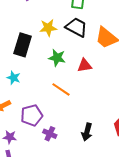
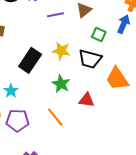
black trapezoid: (76, 27) -> (90, 59), turned 150
purple pentagon: (32, 115) -> (18, 121), moved

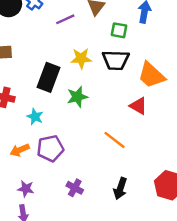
green star: (61, 84) -> (77, 97), moved, turned -30
red triangle: (86, 100) -> (138, 106), moved, turned 35
orange line: (55, 117) -> (114, 140), moved

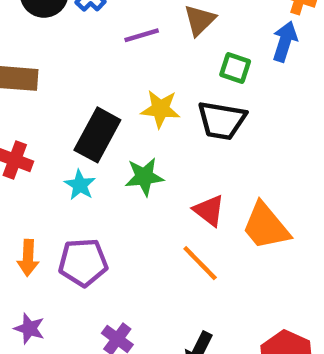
orange trapezoid: (151, 75) -> (266, 226), moved
red triangle: (138, 106) -> (209, 210), moved
cyan star: (35, 117) -> (80, 185), moved
orange arrow: (20, 150) -> (28, 258), turned -72

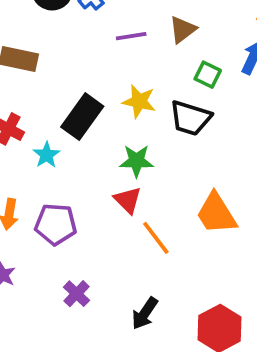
green star: (144, 177) -> (136, 161), moved
cyan star: (80, 185) -> (47, 155), moved
red triangle: (209, 210) -> (128, 200), moved

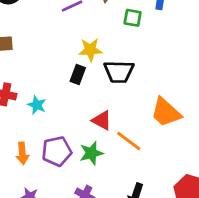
black rectangle: (82, 117) -> (78, 75), moved, size x0.6
black trapezoid: (190, 118) -> (119, 72), moved
green star: (136, 161) -> (91, 153), moved

